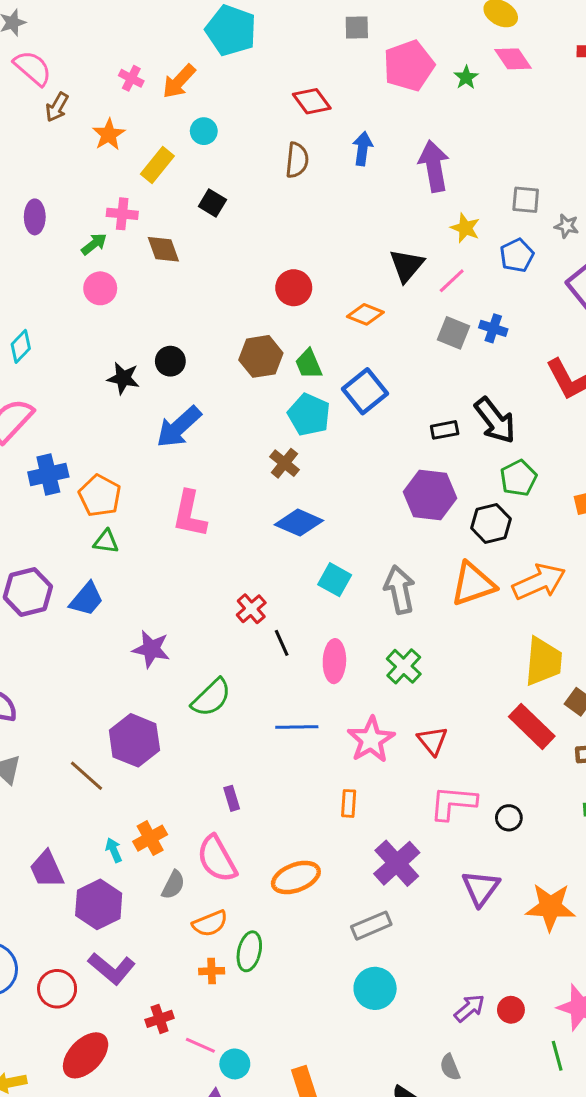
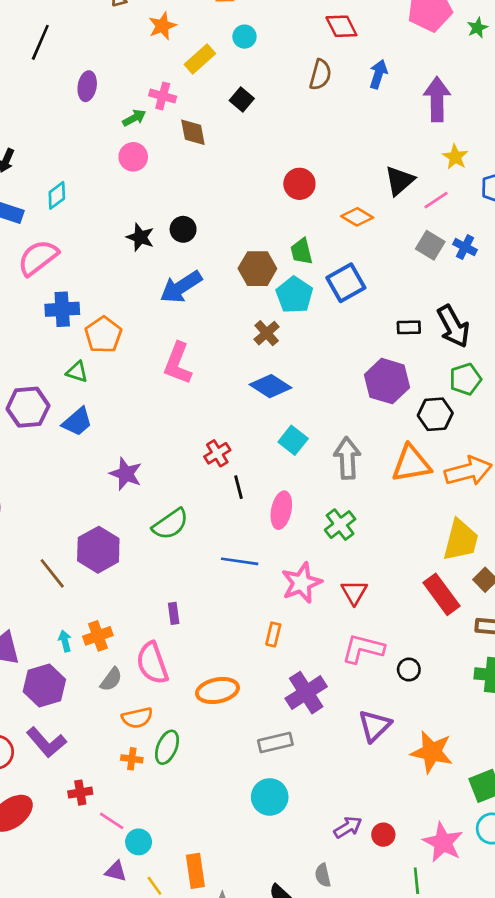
brown hexagon: (261, 356) -> (257, 269), moved
green triangle: (106, 542) -> (77, 372), moved

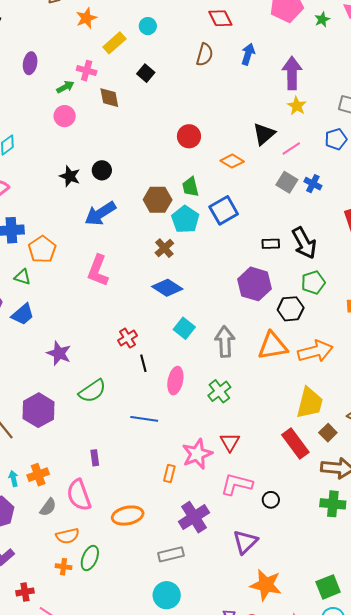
yellow star: (455, 157) -> (297, 106), moved
pink star: (302, 583) -> (197, 454), moved
orange star: (432, 752) -> (266, 585), moved

